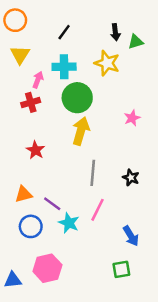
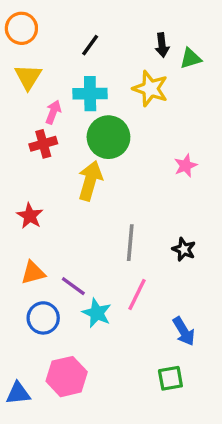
yellow arrow: (81, 131) -> (90, 181), moved
red star: (35, 150) -> (30, 216), moved

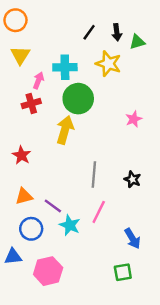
black line: (90, 45) -> (89, 32), moved
blue triangle: (18, 393) -> (13, 257), moved

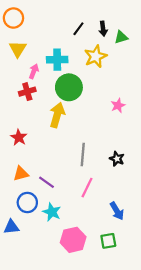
yellow star: (108, 64) -> (96, 56), turned 30
cyan star: (70, 225) -> (52, 212), moved
pink hexagon: (48, 271) -> (73, 240), moved

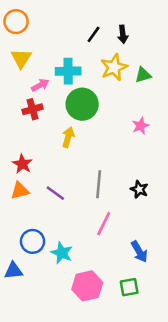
green triangle: (121, 37) -> (143, 75), moved
pink arrow: (34, 71) -> (40, 85), turned 40
yellow arrow: (57, 115) -> (68, 137), size x0.7
orange triangle: (21, 174) -> (20, 191), moved
purple line: (47, 182) -> (55, 193), moved

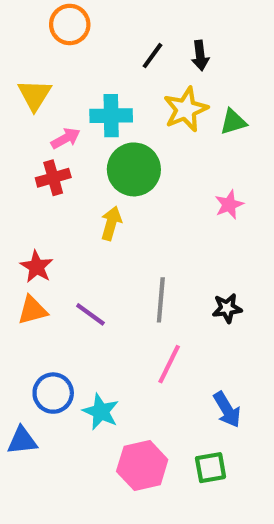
orange circle: (16, 22) -> (70, 24), moved
black star: (139, 189) -> (227, 308), turned -30

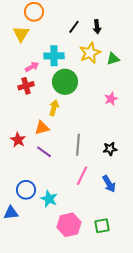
yellow triangle: (35, 95) -> (21, 34), moved
red star: (37, 267) -> (18, 140), moved
orange triangle: (32, 310) -> (42, 128), moved
blue arrow: (227, 410) -> (109, 184), moved

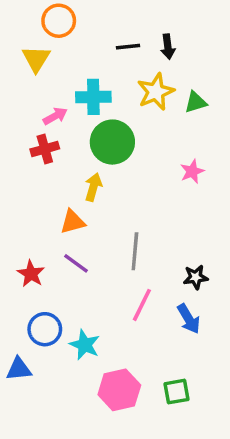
black line: (74, 27) -> (128, 47), turned 48
red star: (18, 140) -> (31, 274), moved
black star: (110, 149) -> (196, 277), moved

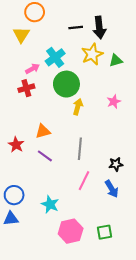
black arrow: (168, 47) -> (99, 28), size x1.5
cyan cross: (93, 97) -> (55, 57), turned -36
yellow arrow: (93, 187) -> (78, 107), moved
red star: (31, 274) -> (16, 145), moved
blue circle: (45, 329) -> (14, 195), moved

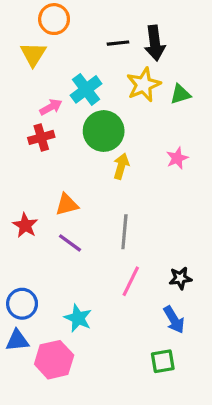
black star: (116, 164) -> (180, 278), moved
blue arrow: (112, 189) -> (174, 320), moved
pink hexagon: (71, 231) -> (54, 360), moved

